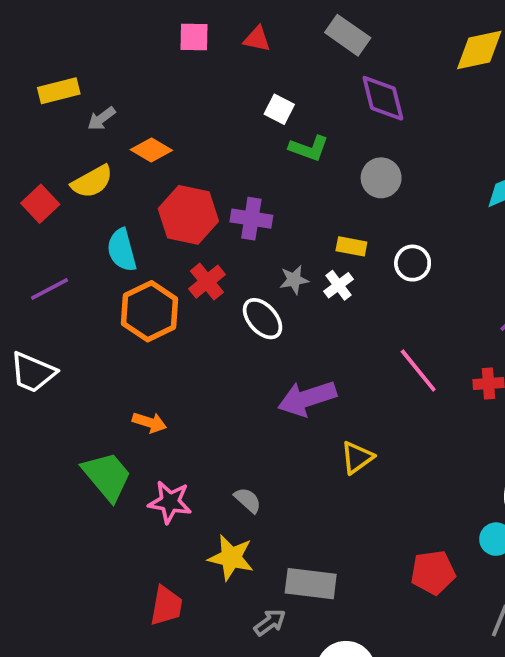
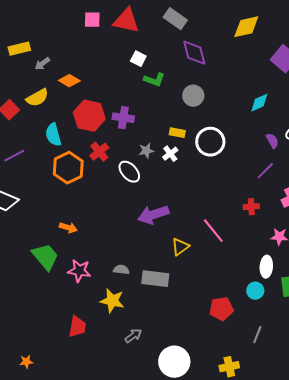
red triangle: (257, 39) -> (126, 21), size x1.8
white circle: (413, 263) -> (210, 142), size x1.5
pink line: (418, 370) -> (213, 231), moved
gray semicircle: (248, 500) -> (121, 270), turned -35
gray rectangle: (311, 584) -> (155, 279), moved

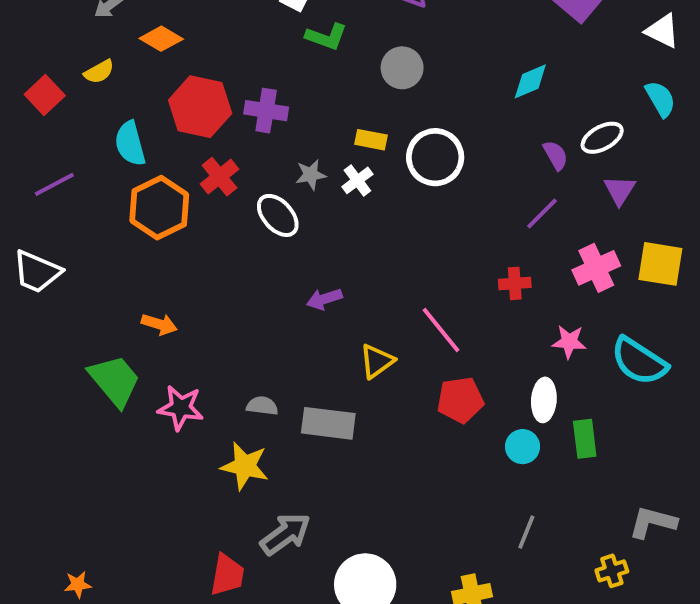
yellow semicircle: (37, 98) -> (99, 72), size x0.7
purple arrow: (153, 215) -> (324, 299), size x0.6
red pentagon: (221, 309) -> (460, 400), moved
red trapezoid: (77, 327) -> (227, 575), moved
gray arrow: (133, 336) -> (286, 534), size x1.5

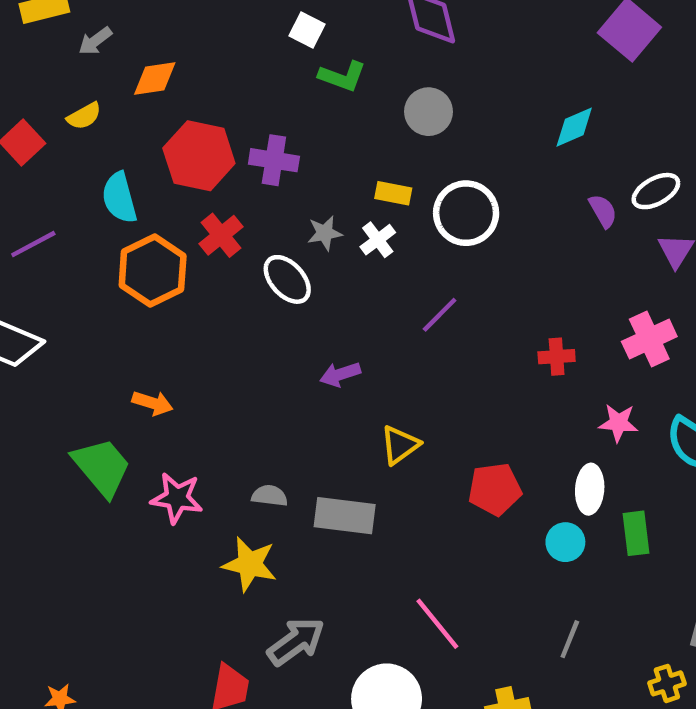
orange diamond: (161, 39) -> (155, 78), turned -39
purple line: (542, 213) -> (440, 315), moved
pink line: (441, 330) -> (437, 624), moved

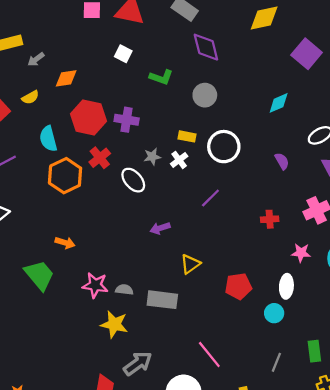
white square: (307, 30) -> (123, 54), moved
purple semicircle: (603, 211) -> (282, 161), moved
pink star: (177, 498) -> (95, 285), moved
green rectangle: (636, 533) -> (314, 351), moved

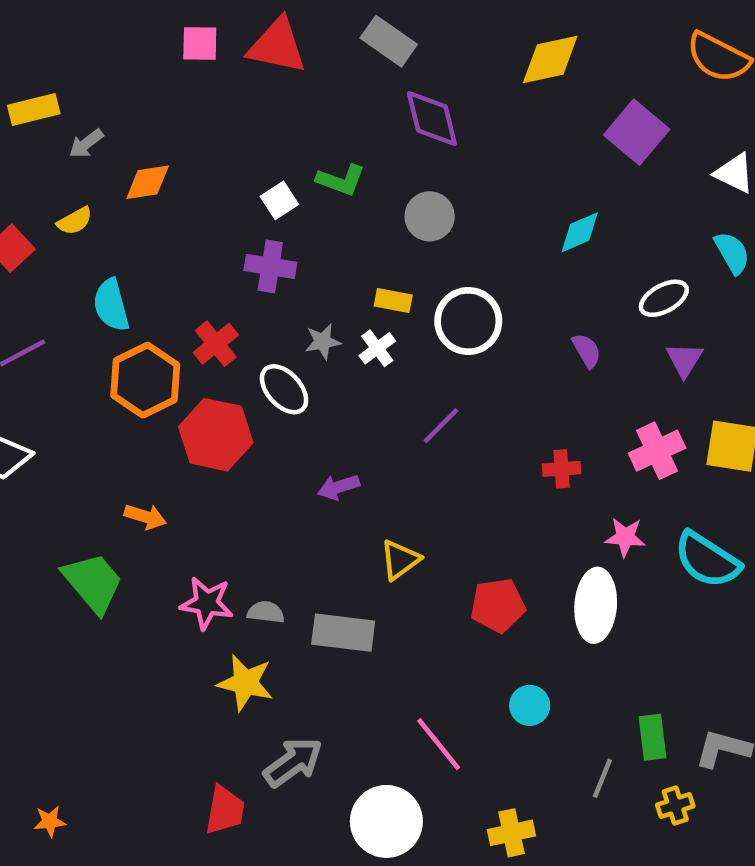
white square: (123, 54) -> (279, 200), moved, turned 30
red hexagon: (89, 117) -> (216, 435), moved
white ellipse: (286, 286) -> (596, 605), size x1.4
cyan circle: (274, 313) -> (530, 705), moved
gray line: (276, 362) -> (602, 778), moved

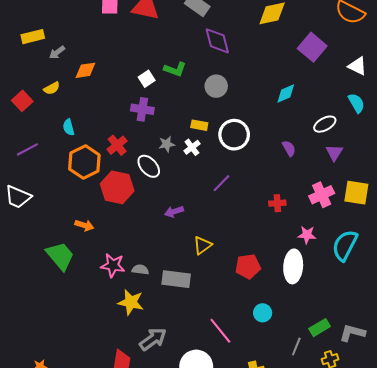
cyan semicircle: (111, 305) -> (69, 127), size x0.7
cyan semicircle: (707, 560) -> (345, 245), turned 84
green rectangle: (652, 737) -> (320, 328), turned 66

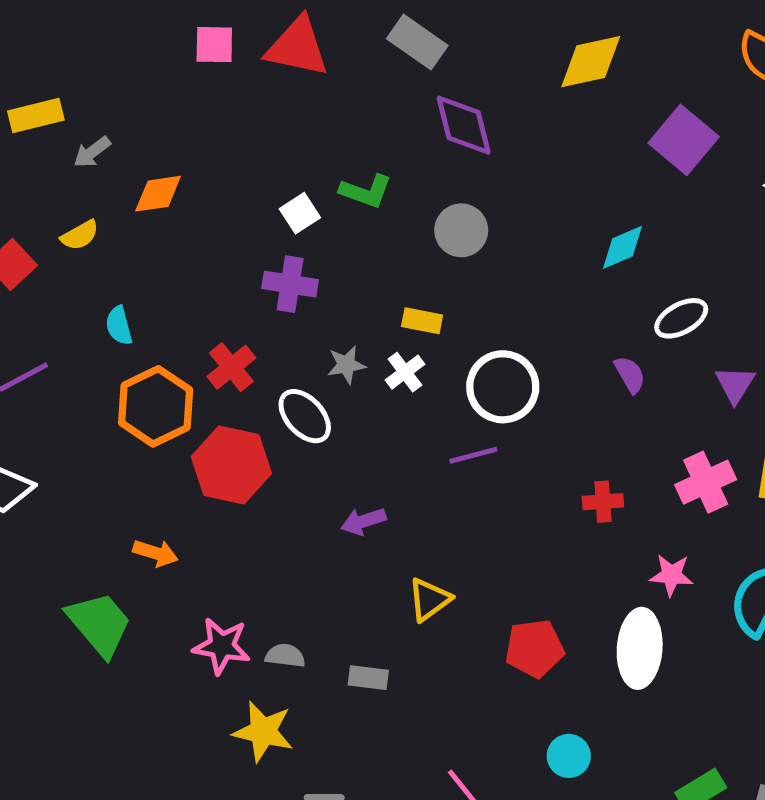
white ellipse: (325, 124) -> (681, 318), moved
white circle: (234, 135) -> (503, 387), moved
purple line: (221, 183) -> (473, 455), turned 30
gray rectangle: (176, 279) -> (368, 678), size x0.6

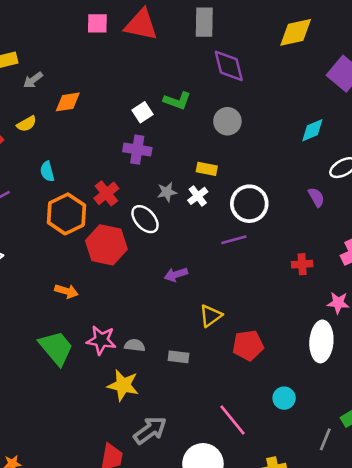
gray rectangle: (417, 42) -> (204, 22), turned 56
green trapezoid: (99, 624) -> (56, 348), moved
red pentagon: (535, 648) -> (248, 345), moved

